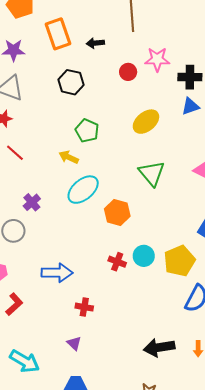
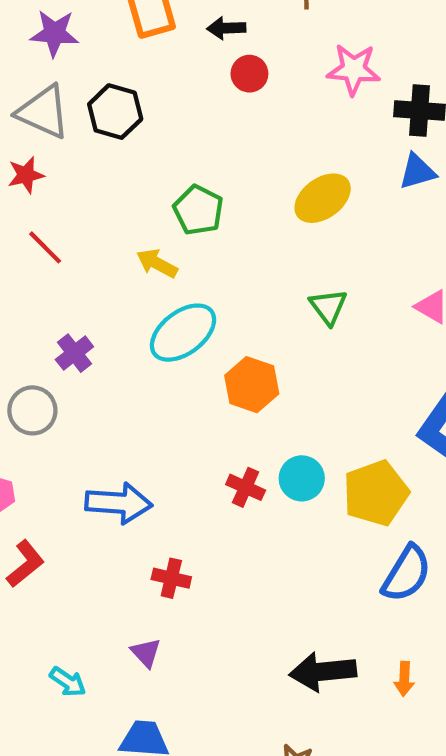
red circle: (128, 72) -> (249, 74), moved
black hexagon: (71, 82) -> (115, 112), moved
green triangle: (152, 173) -> (328, 307), size x0.7
cyan arrow: (25, 361) -> (68, 682), moved, size x0.6

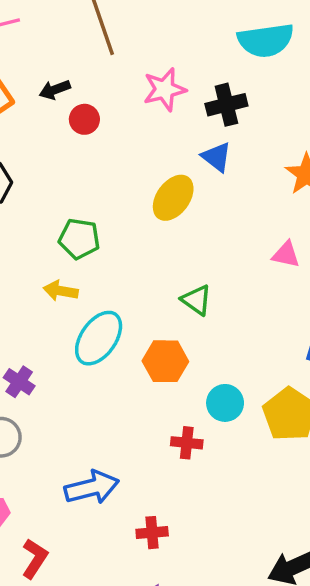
blue triangle: (417, 171) -> (217, 157), moved, turned -48
green triangle: (328, 307) -> (196, 300), moved
cyan circle: (302, 478) -> (225, 403), moved

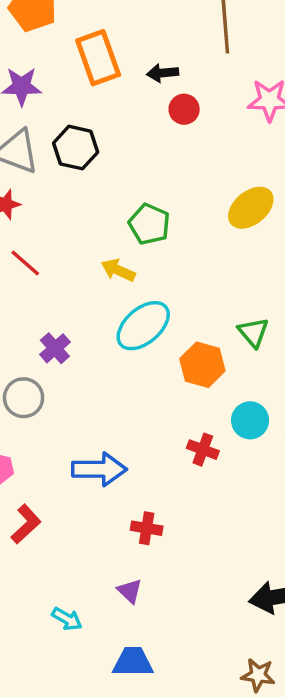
green triangle: (196, 300) -> (253, 332), moved

